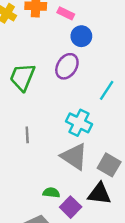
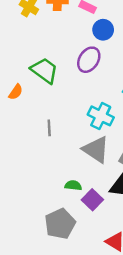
green trapezoid: (22, 77) -> (44, 70), turned 104

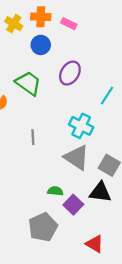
blue circle: (103, 30) -> (41, 45), moved

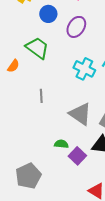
purple ellipse: (70, 73) -> (76, 27), moved
cyan cross: (81, 126) -> (84, 69), moved
gray pentagon: (43, 227) -> (28, 176), moved

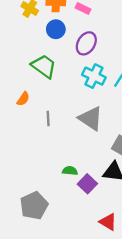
orange semicircle: (13, 66) -> (23, 99), moved
cyan cross: (84, 69) -> (94, 76), moved
gray triangle: (80, 114) -> (91, 119), moved

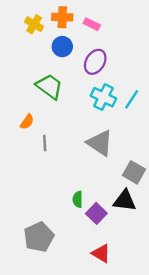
gray line: (48, 119) -> (45, 143), moved
green semicircle: (70, 171) -> (78, 199), turned -96
red triangle: (108, 222) -> (101, 253), moved

